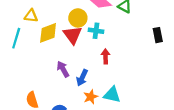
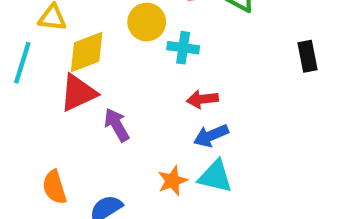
red triangle: (73, 35) -> (78, 93), moved, turned 42
red arrow: (106, 56) -> (202, 99), turned -96
blue arrow: (82, 78) -> (211, 136), moved, turned 42

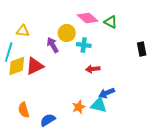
yellow diamond: (87, 52) -> (17, 66), moved
purple arrow: (117, 125) -> (53, 45), moved
blue arrow: (211, 136) -> (107, 93), moved

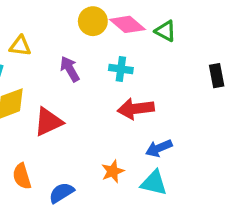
yellow circle: (67, 33) -> (93, 21), moved
red triangle: (35, 66) -> (48, 122), moved
red arrow: (93, 69) -> (136, 109), size x1.5
cyan triangle: (99, 105) -> (154, 183), moved

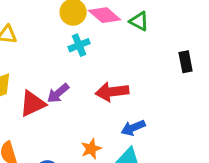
purple arrow: (70, 69) -> (58, 93), moved, turned -100
cyan cross: (121, 69) -> (79, 45), moved, turned -30

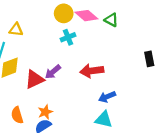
black rectangle: (186, 62) -> (149, 59), moved
orange star: (91, 149) -> (45, 112), moved

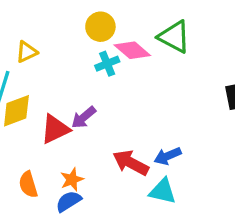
pink diamond: (86, 16) -> (132, 50), moved
green triangle: (111, 20) -> (174, 37), size x1.5
yellow triangle: (16, 30) -> (27, 52), turned -32
red arrow: (92, 71) -> (131, 163), moved, turned 35

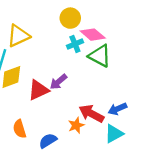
green triangle: (174, 37) -> (100, 56), moved
yellow triangle: (27, 52) -> (18, 36), size x1.5
orange star: (72, 180) -> (76, 125), moved
cyan triangle: (163, 191) -> (114, 134), turned -42

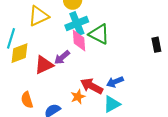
pink diamond: (93, 35) -> (79, 40), moved, turned 45
yellow triangle: (18, 36) -> (39, 16), moved
cyan cross: (75, 44) -> (77, 23), size x1.5

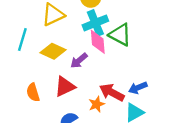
yellow diamond: (20, 53) -> (53, 51), moved, turned 45
red triangle: (44, 65) -> (65, 87), moved
orange semicircle: (27, 100) -> (33, 92), moved

